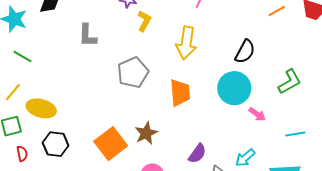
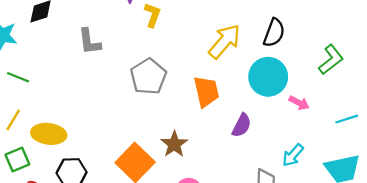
yellow arrow: (186, 43) -> (225, 41), moved, turned -140
purple semicircle: (197, 154) -> (242, 125), moved

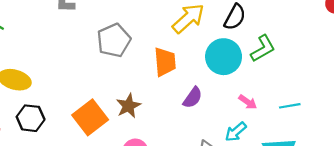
green L-shape: (331, 60) -> (263, 48), moved
pink arrow: (299, 103) -> (248, 102), moved

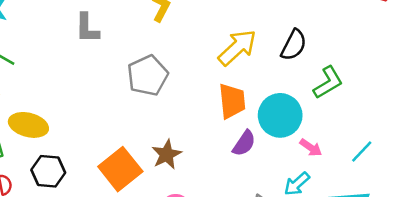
cyan circle: (224, 57) -> (280, 115), moved
orange trapezoid: (165, 62) -> (232, 101), moved
cyan line: (290, 106) -> (362, 151), turned -36

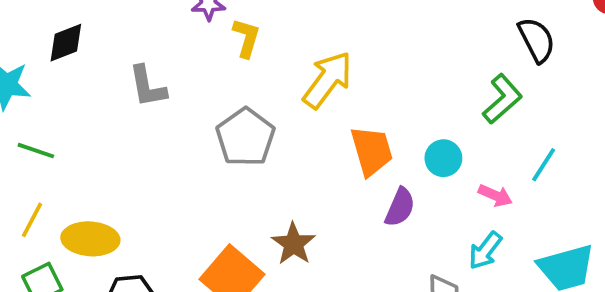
black semicircle: (294, 45) -> (537, 40), moved, turned -44
yellow arrow: (237, 48) -> (328, 80), moved
cyan circle: (280, 115) -> (443, 158), size x0.6
cyan line: (362, 151) -> (544, 165), moved

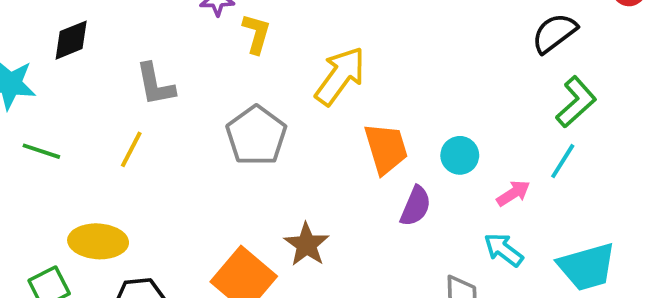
black semicircle: (537, 40) -> (554, 33), turned -99
green L-shape: (502, 99) -> (576, 102), moved
pink arrow: (495, 195) -> (513, 193), turned -56
yellow line: (32, 220) -> (131, 149), moved
cyan arrow: (485, 251) -> (504, 250), turned 90

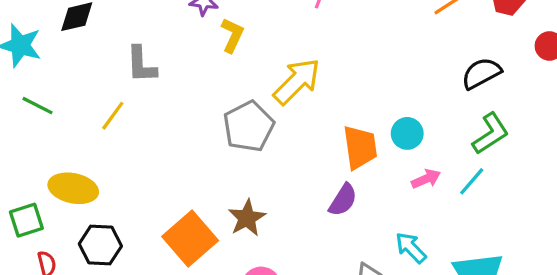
gray pentagon: (256, 136) -> (249, 126), moved
orange trapezoid: (386, 148) -> (360, 147), moved
cyan circle: (460, 155) -> (407, 133), moved
pink arrow: (513, 193) -> (426, 179), moved

